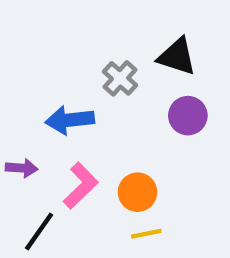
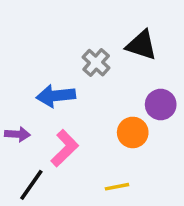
purple circle: (188, 116) -> (161, 105), moved
orange circle: (138, 192) -> (133, 132), moved

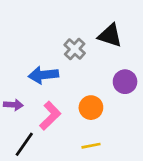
orange circle: (133, 132) -> (91, 108), moved

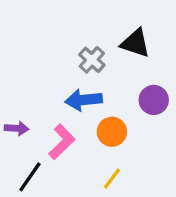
blue arrow: (43, 75) -> (83, 100), moved
yellow line: (91, 146) -> (112, 179), turned -42

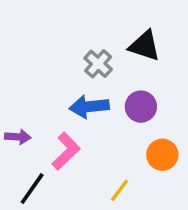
purple circle: (154, 100) -> (141, 107), moved
orange circle: (112, 132) -> (162, 155), moved

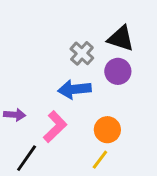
purple circle: (141, 107) -> (118, 71), moved
orange circle: (162, 155) -> (107, 130), moved

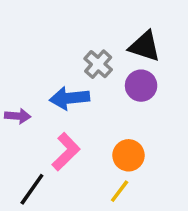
blue arrow: (74, 89) -> (70, 98), moved
purple arrow: (15, 115) -> (18, 116), moved

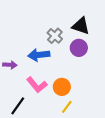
pink L-shape: (66, 152) -> (37, 85), turned 95
orange circle: (129, 155) -> (62, 87), moved

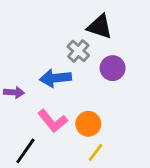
black triangle: (81, 26) -> (100, 27), moved

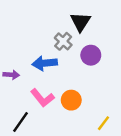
black triangle: (100, 27) -> (80, 22), turned 45
yellow line: (95, 152) -> (103, 123), moved

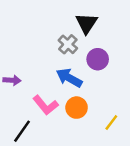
blue arrow: (45, 63) -> (69, 78), moved, turned 35
yellow line: (103, 123) -> (111, 122), moved

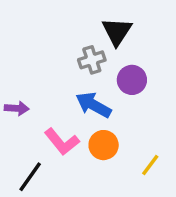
gray cross: (68, 44) -> (92, 60), turned 30

